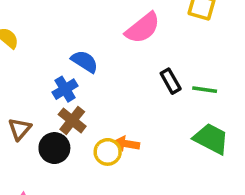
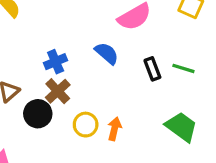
blue semicircle: (85, 61) -> (107, 53), moved
green line: (205, 90) -> (183, 68), moved
orange arrow: (127, 144) -> (114, 129), moved, turned 85

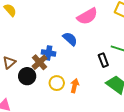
blue cross: (56, 62) -> (48, 53), moved, turned 32
black rectangle: (152, 69) -> (103, 60), moved

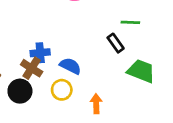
blue semicircle: (70, 39) -> (70, 66), moved
orange arrow: (75, 86) -> (96, 104), moved

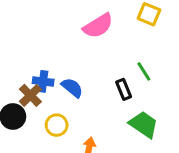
green line: (130, 22) -> (144, 71), turned 42
blue semicircle: (70, 66) -> (72, 88), moved

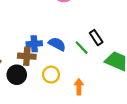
green line: (144, 71) -> (82, 48), moved
brown cross: (30, 95) -> (27, 56), turned -30

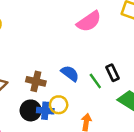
blue cross: (34, 44) -> (45, 111), moved
black circle: (17, 75) -> (31, 110), moved

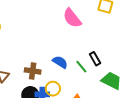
pink semicircle: (89, 21) -> (72, 18), turned 90

